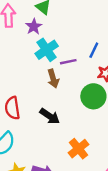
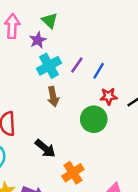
purple line: (68, 62) -> (77, 65), moved, turned -49
black arrow: (50, 116) -> (45, 148), moved

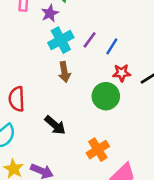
orange cross: (73, 173) -> (98, 150), moved

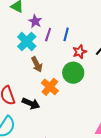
purple star: (50, 13) -> (35, 21), moved
black arrow: (55, 125) -> (31, 103), moved
orange cross: (98, 150) -> (50, 87), moved

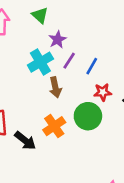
brown arrow: (37, 64) -> (55, 87), moved

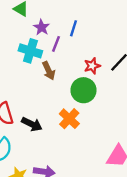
cyan cross: (40, 62) -> (30, 51), turned -30
blue line: (92, 66) -> (74, 28), moved
orange cross: (54, 126) -> (69, 119), moved

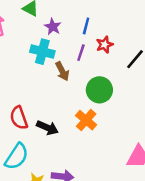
purple line: (56, 44) -> (81, 53), moved
red star: (92, 66) -> (105, 45), moved

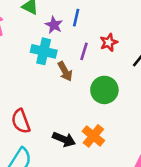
blue line: (86, 26) -> (76, 18), moved
orange cross: (86, 120) -> (93, 136), moved
black arrow: (47, 128) -> (64, 139), moved

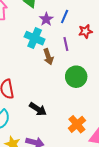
red star: (109, 42) -> (85, 31), moved
purple line: (84, 51) -> (66, 44), turned -40
orange cross: (93, 136) -> (77, 124), moved

